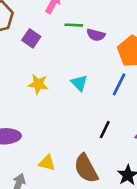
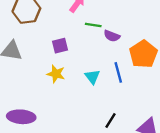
purple square: (31, 38) -> (60, 46), moved, turned 35
blue line: (119, 84) -> (118, 72), moved, turned -48

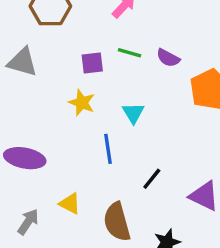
green line: (93, 25) -> (130, 53), moved
blue line: (118, 72) -> (108, 149), moved

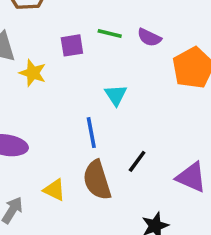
yellow star: (82, 103) -> (33, 73), moved
brown semicircle: (117, 222) -> (97, 180), moved

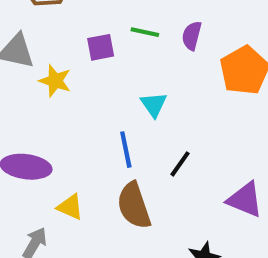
purple semicircle: (149, 37) -> (192, 36), turned 80
black line: (137, 161) -> (180, 164), moved
yellow triangle: (54, 190) -> (70, 207), moved

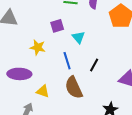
purple square: (101, 47) -> (57, 26), moved
yellow star: (55, 81) -> (38, 47), moved

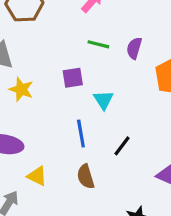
yellow star: (38, 47) -> (21, 89), moved
brown semicircle: (74, 88) -> (86, 177), size x0.7

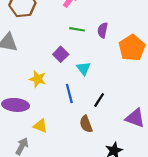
purple square: (73, 78) -> (61, 54), turned -32
yellow star: (21, 89) -> (38, 79), moved
brown semicircle: (86, 177) -> (86, 124), moved

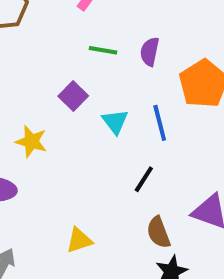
blue line: (69, 93) -> (160, 123), moved
brown semicircle: (86, 124) -> (158, 232), moved
yellow triangle: (40, 126) -> (79, 240), moved, turned -40

